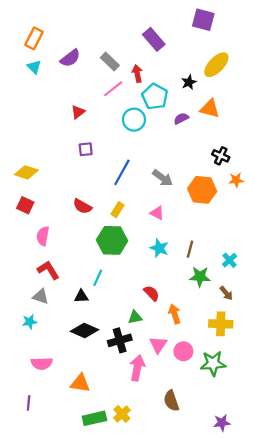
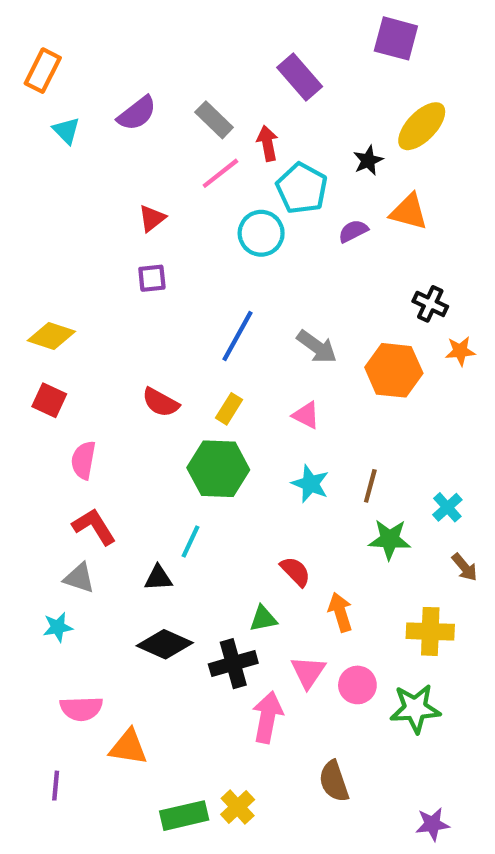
orange rectangle: (34, 38) -> (43, 71), moved
purple square: (86, 149) -> (152, 278), moved
brown arrow: (226, 293) -> (465, 567), moved
orange triangle: (80, 383) -> (128, 747), moved

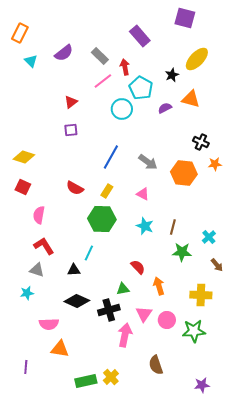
pink semicircle: (81, 709) -> (49, 324), moved

